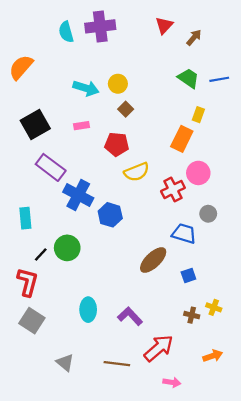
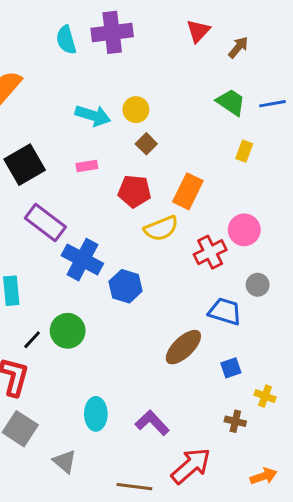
orange rectangle: (182, 139) -> (188, 191), moved
yellow cross: (214, 307) -> (265, 396), moved
gray triangle: (65, 362) -> (65, 461), moved

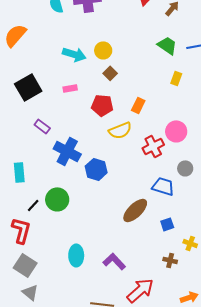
orange rectangle: (188, 191) -> (138, 105), size x0.7
purple rectangle: (45, 222) -> (42, 126), size x0.6
gray triangle: (65, 461) -> (30, 292), moved

